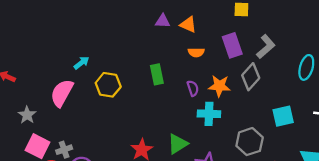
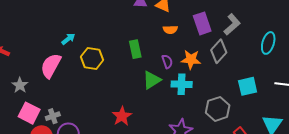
green triangle: (178, 144) -> (152, 80), moved

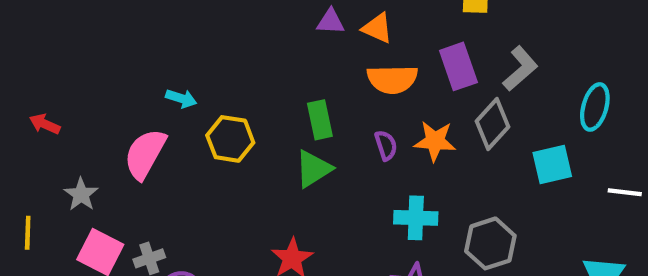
orange semicircle: (170, 30) -> (392, 79), size x1.6
cyan arrow: (68, 39) -> (181, 98), turned 56
green triangle: (152, 80) -> (313, 169), moved
cyan cross: (182, 84) -> (416, 218), moved
cyan square: (248, 86) -> (552, 165), moved

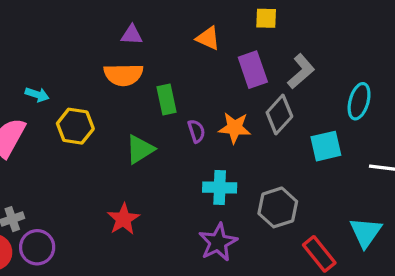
purple triangle: (330, 22) -> (132, 35), moved
orange triangle: (377, 28) -> (208, 38), moved
orange semicircle: (392, 79) -> (123, 75), moved
green rectangle: (320, 120) -> (167, 100), moved

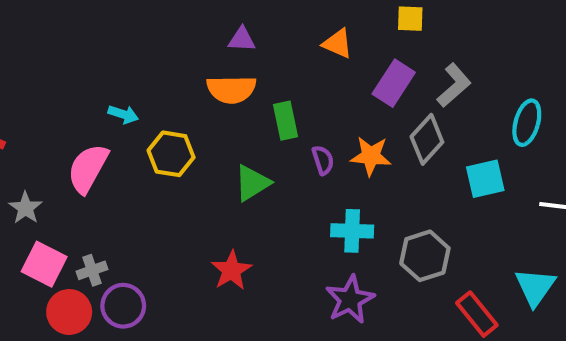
purple rectangle: (253, 70) -> (394, 83), turned 52

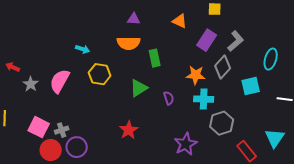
cyan arrow: (123, 114) -> (83, 49), moved
purple semicircle: (323, 160) -> (169, 98), moved
gray star: (25, 208) -> (31, 84), moved
cyan cross: (352, 231) -> (204, 99), moved

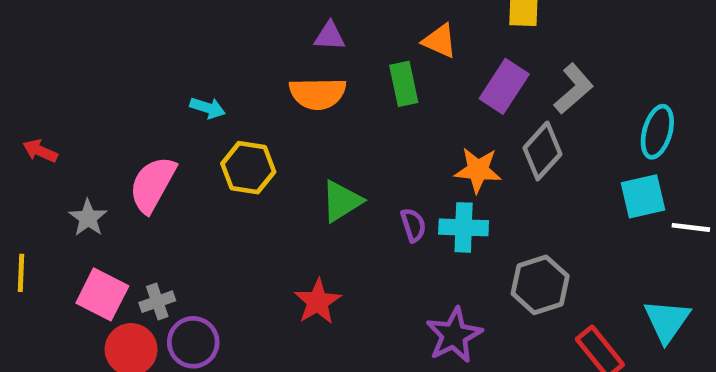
green rectangle: (155, 58) -> (404, 84), moved
gray star: (31, 84) -> (88, 218), moved
cyan square: (251, 86) -> (643, 196), moved
cyan cross: (204, 99) -> (464, 227), moved

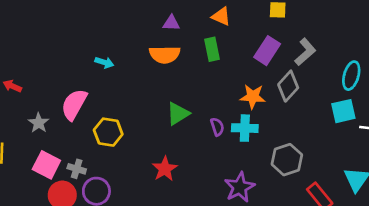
orange triangle: (440, 41) -> (221, 16), moved
yellow hexagon: (248, 168) -> (108, 132), moved
gray cross: (157, 302) -> (77, 169), turned 36

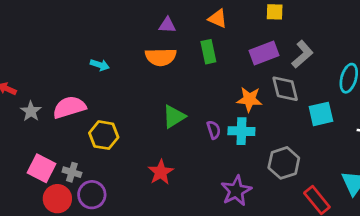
purple rectangle: (267, 51) -> (264, 53), turned 36
gray diamond: (288, 86) -> (285, 89), turned -56
pink semicircle: (74, 104) -> (69, 107), turned 44
cyan square: (343, 111) -> (321, 114), moved
gray star: (39, 123) -> (31, 111), moved

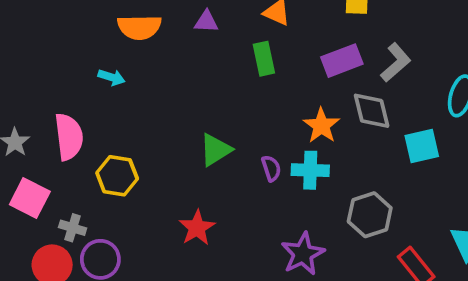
orange semicircle: (161, 57) -> (139, 27), moved
orange star: (249, 99) -> (321, 126), turned 30
pink semicircle: (69, 107) -> (69, 137), turned 100
pink square: (42, 168) -> (30, 198), moved

